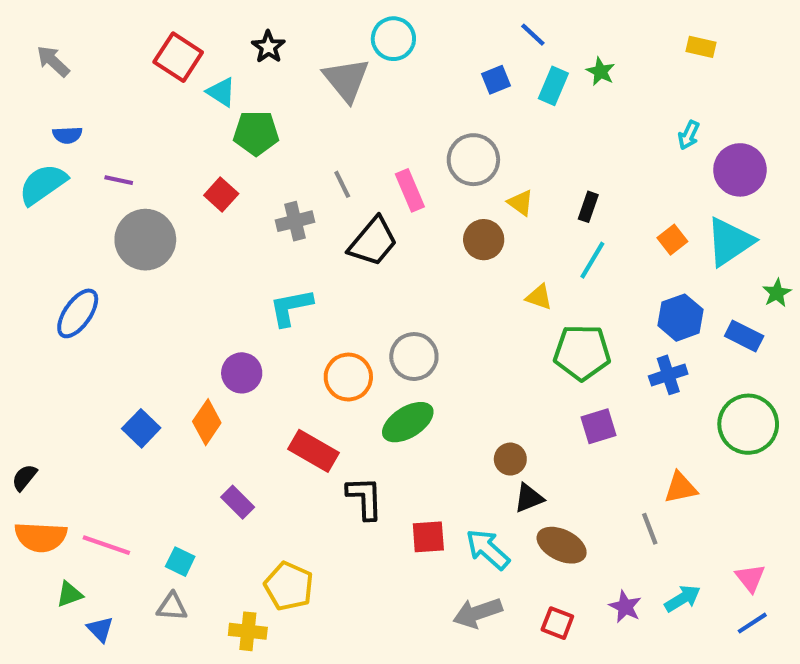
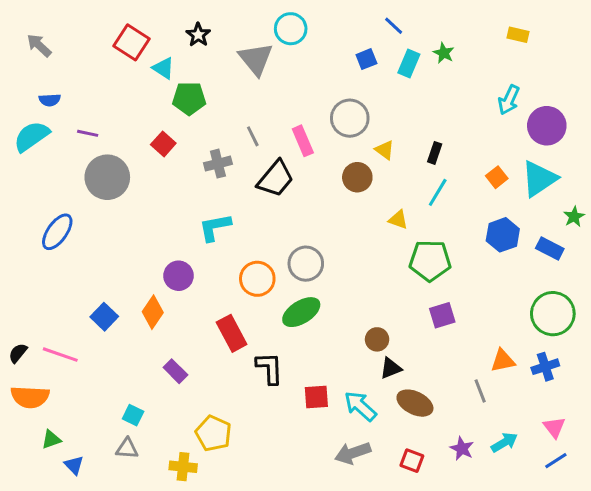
cyan arrow: (689, 135) -> (509, 100), size x1.4
blue cross: (668, 375) -> (545, 367), moved
red rectangle: (313, 451) -> (232, 333), turned 32
pink line: (106, 545) -> (60, 355), moved

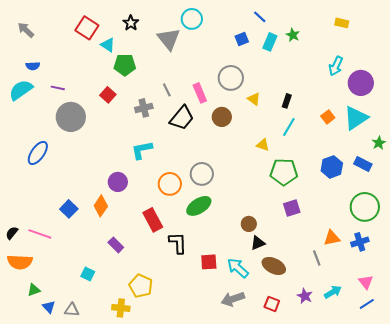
brown circle: (357, 177) -> (222, 117), moved
blue hexagon: (503, 235) -> (332, 167), moved
gray triangle: (127, 449) -> (72, 310), moved

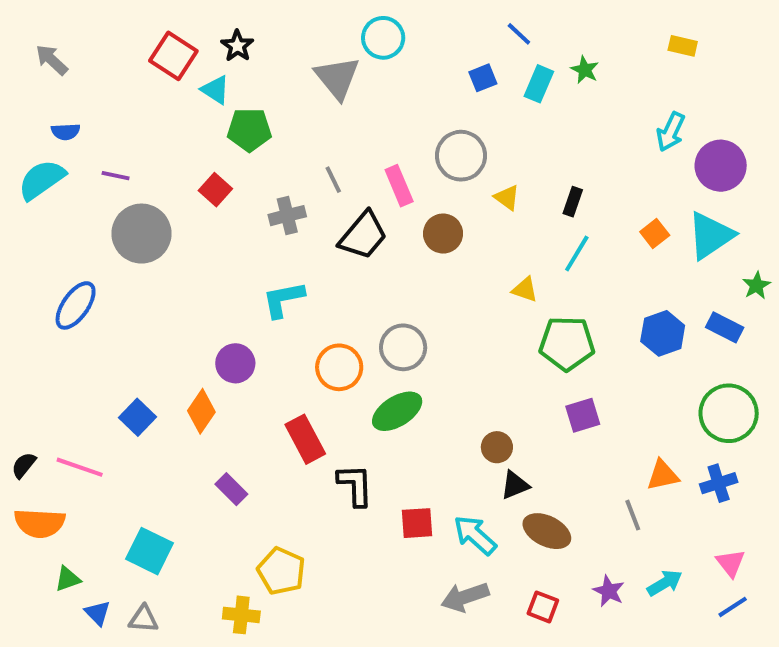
black star: (131, 23) -> (237, 46), moved
cyan square: (88, 274) -> (149, 551), moved, size x1.6

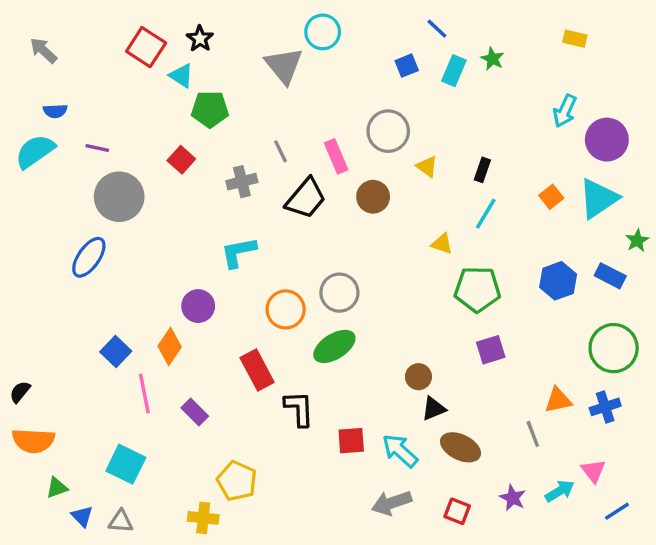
blue ellipse: (76, 305) -> (89, 257), moved
pink line: (80, 467) -> (144, 394), moved, turned 60
pink triangle: (731, 563) -> (593, 471), moved

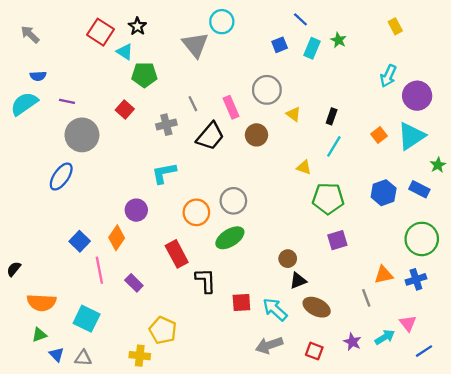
yellow rectangle: (575, 39) -> (395, 26), turned 49
orange semicircle: (33, 441) -> (42, 303), moved

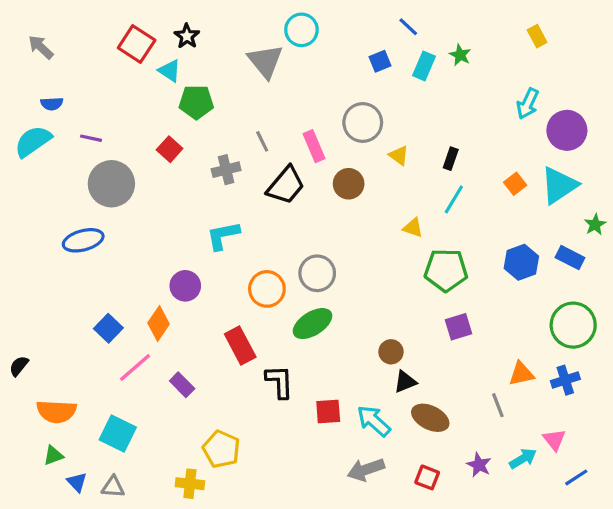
blue ellipse: (61, 177) -> (83, 240), turned 40
pink line: (99, 270) -> (135, 367), turned 60

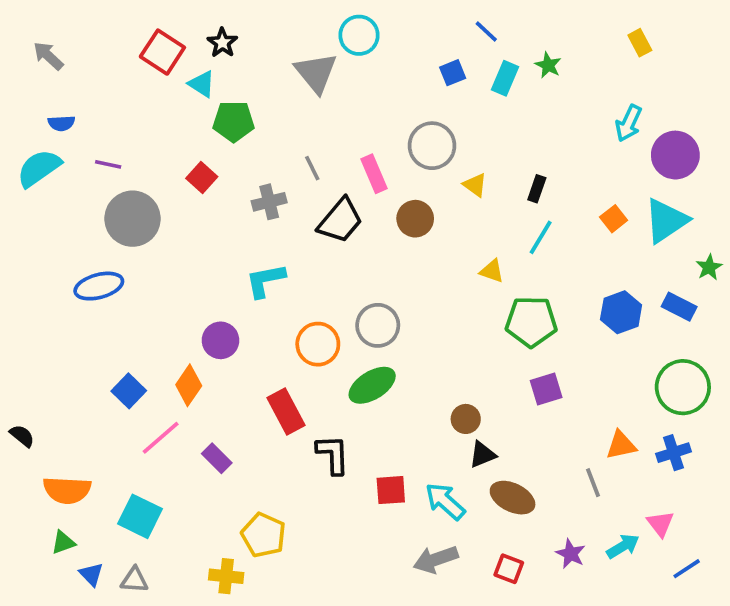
black semicircle: (19, 366) -> (22, 436), turned 90

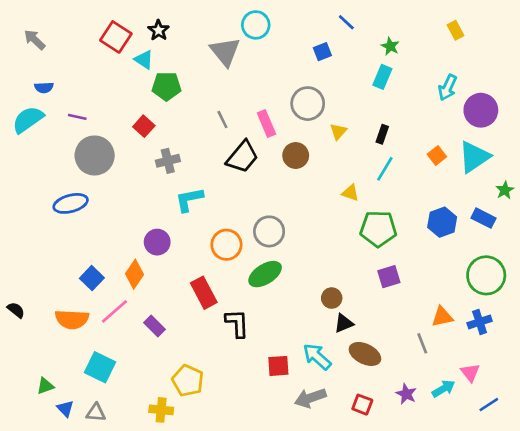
cyan rectangle: (505, 78) -> (382, 77), moved
yellow triangle: (475, 185) -> (338, 132), turned 36
gray cross: (269, 202) -> (168, 161), moved
orange semicircle: (67, 490) -> (72, 319), moved
red square: (391, 490) -> (278, 366), moved

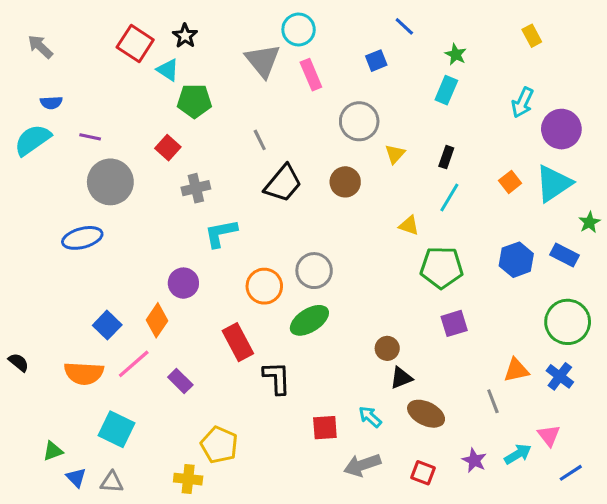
pink rectangle: (266, 124) -> (311, 75), moved
blue cross: (480, 322) -> (560, 376), turned -35
cyan arrow: (317, 357) -> (370, 417), size x0.7

